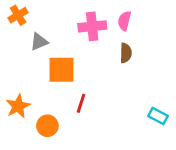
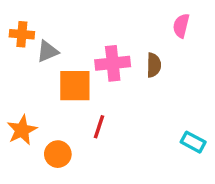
orange cross: (18, 15) -> (22, 34), moved, turned 36
pink semicircle: (124, 21) -> (181, 26), moved
pink cross: (92, 26) -> (113, 63), moved

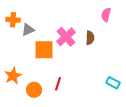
pink cross: (113, 63) -> (66, 37), turned -36
red line: (99, 127) -> (58, 84), moved

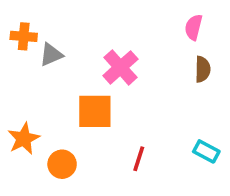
brown semicircle: (90, 38) -> (203, 69), moved
orange square: (44, 50) -> (95, 111), moved
red line: (58, 84) -> (139, 159), moved

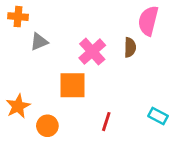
pink semicircle: (194, 27) -> (148, 21), size x1.5
orange cross: (24, 36) -> (18, 17), moved
brown semicircle: (203, 69) -> (130, 47), moved

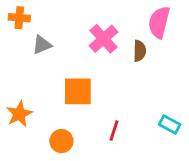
pink cross: (92, 52) -> (104, 39), moved
orange circle: (47, 126) -> (61, 141), moved

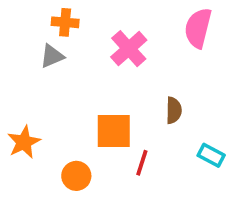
orange cross: (19, 18) -> (65, 22), moved
brown semicircle: (140, 51) -> (174, 110), moved
orange square: (78, 91) -> (114, 131), moved

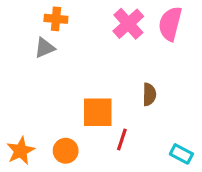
pink cross: (129, 49) -> (128, 24), moved
orange star: (24, 142) -> (21, 151), moved
cyan rectangle: (211, 155) -> (181, 154), moved

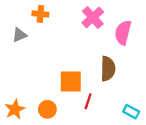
pink semicircle: (170, 24) -> (123, 33), moved
gray triangle: (45, 48) -> (19, 35), moved
brown semicircle: (149, 94) -> (108, 69), size x1.5

